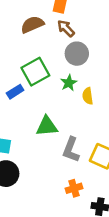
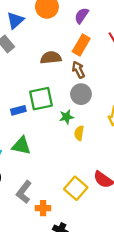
green triangle: (47, 126) -> (21, 146), moved
gray L-shape: (71, 150) -> (24, 192), moved

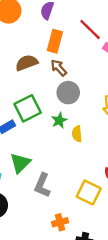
green triangle: (21, 146) -> (20, 163), turned -42
gray L-shape: (24, 192) -> (42, 185), moved

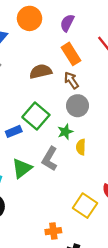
orange rectangle: (55, 41) -> (71, 54), turned -55
green square: (28, 108) -> (36, 116), turned -30
gray L-shape: (42, 185) -> (50, 159), moved

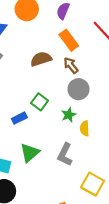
green square: (36, 116) -> (40, 102), size x0.7
gray L-shape: (50, 159) -> (65, 155), moved

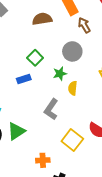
brown arrow: (71, 65) -> (84, 25), moved
blue rectangle: (19, 118) -> (24, 79), moved
green triangle: (30, 153) -> (16, 131), moved

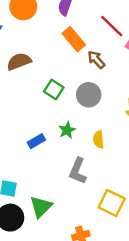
brown semicircle: (42, 19) -> (19, 62), moved
green square: (35, 58) -> (54, 90), moved
green star: (60, 74) -> (67, 130), moved

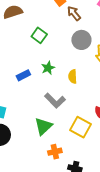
gray circle: (89, 95) -> (81, 40), moved
gray L-shape: (78, 171) -> (55, 101), turned -70
green triangle: (41, 207) -> (43, 126), moved

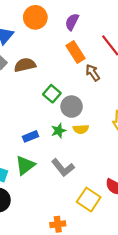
gray circle: (81, 40) -> (72, 107), moved
yellow semicircle: (73, 77) -> (81, 129), moved, turned -96
green triangle: (43, 126) -> (25, 165), moved

